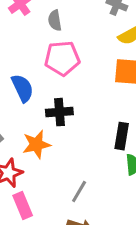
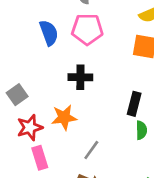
blue semicircle: (22, 88) -> (49, 33), moved
orange star: (36, 144) -> (64, 117), moved

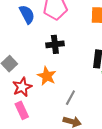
orange star: (64, 117) -> (47, 76), turned -30
pink rectangle: (40, 158) -> (22, 110), moved

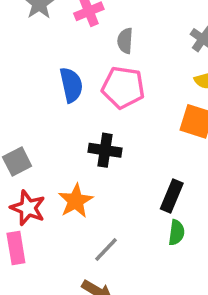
red star: (22, 87) -> (28, 208), turned 30

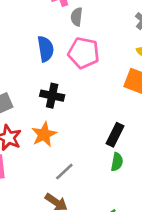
gray semicircle: (125, 41) -> (77, 17), moved
black cross: (105, 150) -> (52, 96), moved

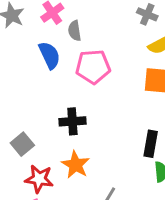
blue semicircle: (45, 49) -> (49, 55), moved

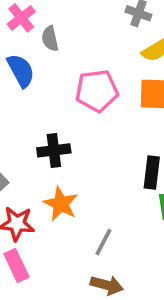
pink pentagon: (93, 67) -> (97, 91), moved

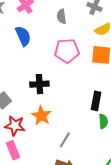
gray semicircle: (50, 39) -> (61, 16), moved

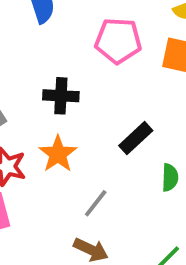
black rectangle: (96, 101) -> (136, 138), moved, turned 30

